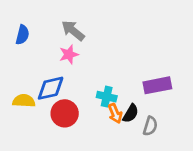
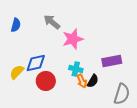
pink star: (69, 54) -> (73, 39), moved, size x1.5
yellow semicircle: (24, 101) -> (17, 72), turned -49
gray semicircle: (150, 126) -> (122, 94), moved, size x1.5

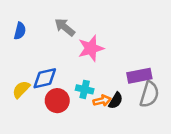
cyan cross: (76, 69) -> (85, 89), moved
orange arrow: (82, 81) -> (102, 101), turned -80
gray semicircle: (122, 94) -> (149, 94), moved

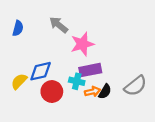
purple rectangle: (139, 76) -> (90, 70), moved
gray semicircle: (149, 94) -> (135, 86), turned 35

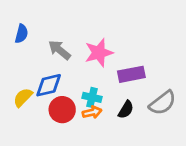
gray arrow: (59, 25) -> (59, 50), moved
purple rectangle: (90, 70) -> (131, 74), moved
orange arrow: (93, 92) -> (92, 112), moved

